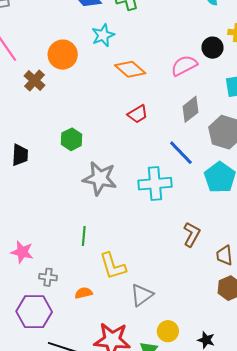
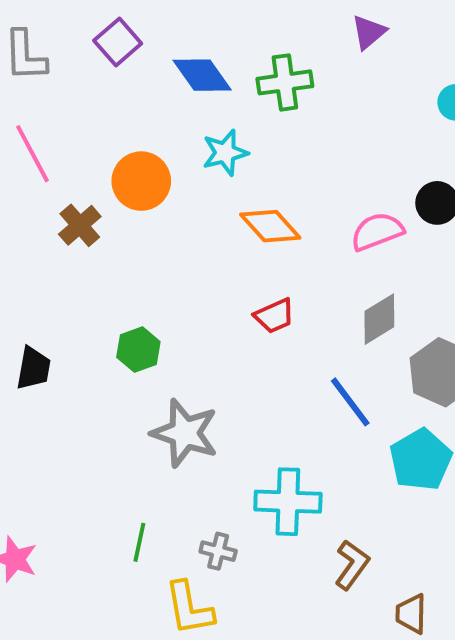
cyan cross: (155, 184) -> (288, 502), moved
gray cross: (48, 277) -> (218, 551), moved

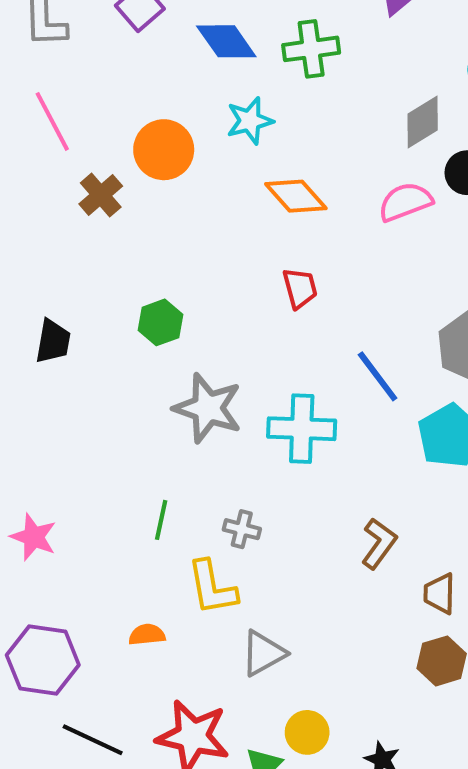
red trapezoid: (274, 316) -> (300, 288), turned -81
gray diamond: (379, 319) -> (423, 122), moved
cyan cross: (288, 502) -> (302, 429), moved

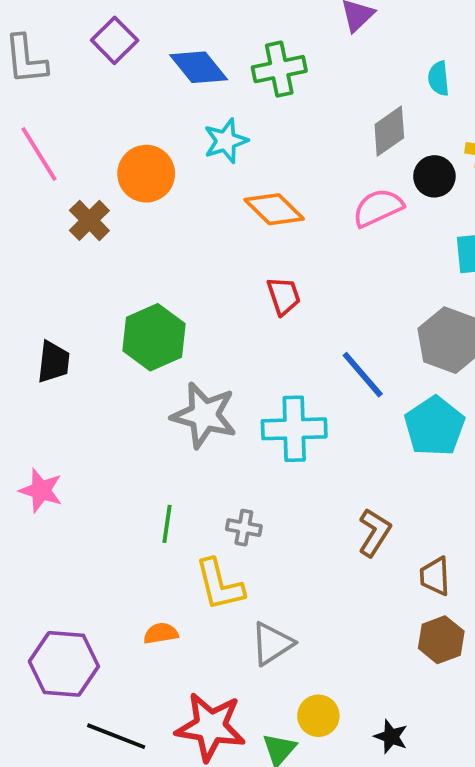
green hexagon: (161, 322) -> (154, 337), size x1.5
pink star: (33, 537) -> (41, 490), moved

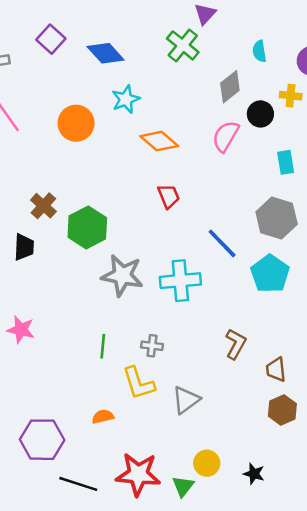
green cross: (279, 69) -> (183, 45), moved, turned -36
pink semicircle: (378, 208) -> (226, 136), turned -32
brown cross: (89, 220) -> (43, 206), moved
gray triangle: (272, 644) -> (186, 400), moved

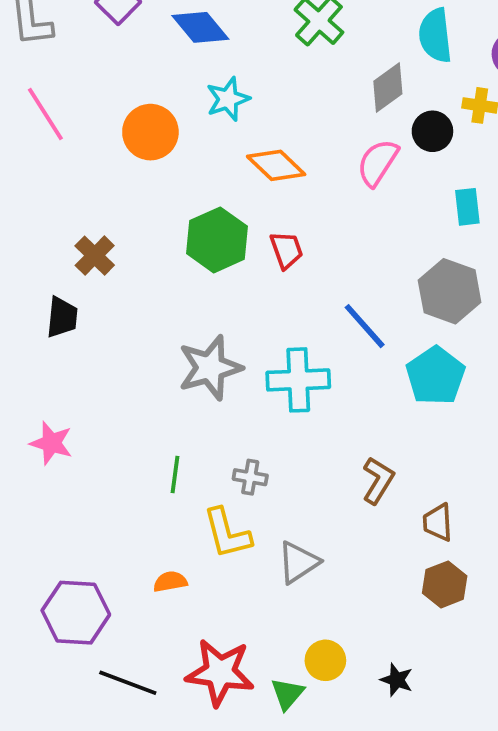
cyan semicircle: (259, 51) -> (435, 35), size x1.6
green hexagon: (87, 227) -> (217, 240), moved
gray star: (122, 275) -> (210, 368), turned -30

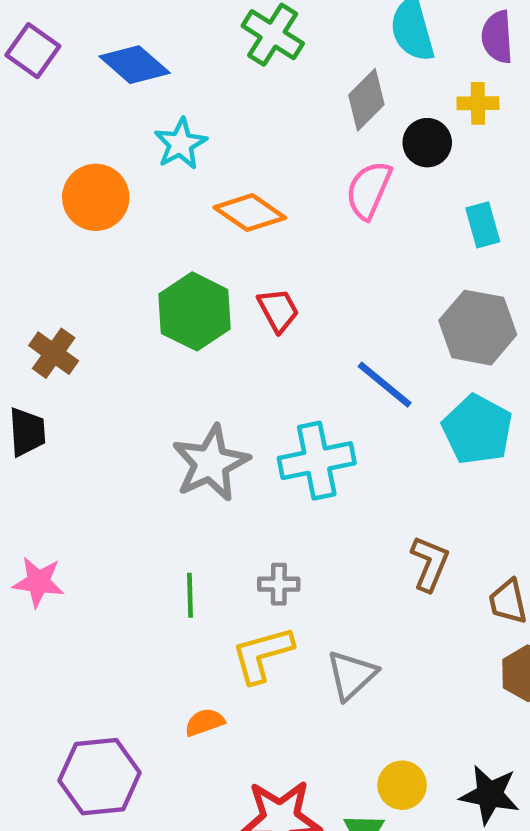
yellow L-shape: (227, 533) -> (262, 655), turned 98
black star: (397, 680) -> (490, 795), size x1.5

